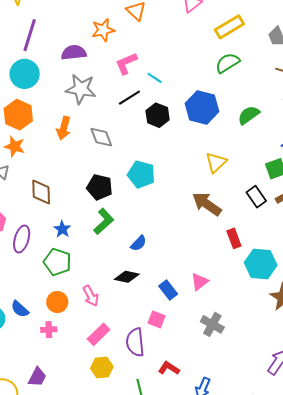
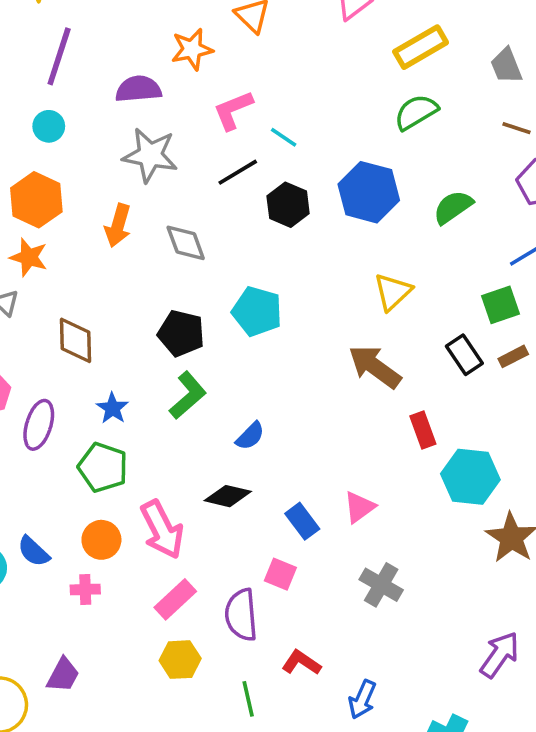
cyan circle: (25, 74) -> (49, 126), size x0.6
pink arrow: (91, 296) -> (162, 530), size x1.5

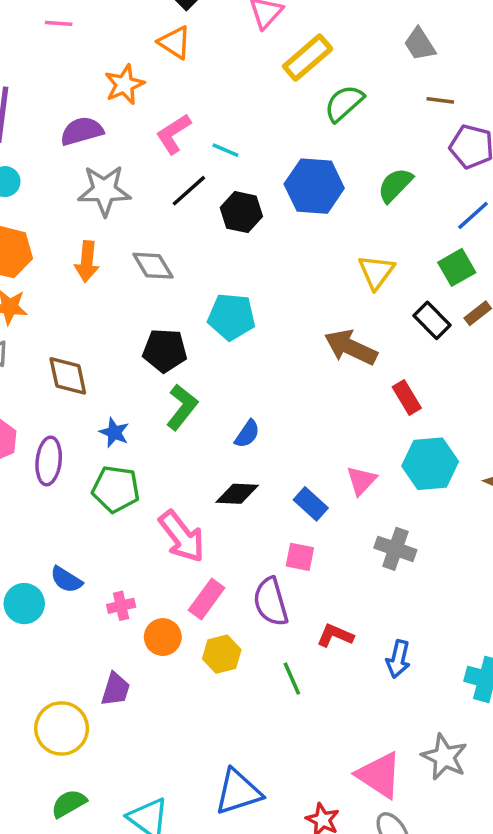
yellow rectangle: (421, 47) -> (308, 58), moved
yellow triangle: (393, 292) -> (376, 272), moved
cyan hexagon: (470, 477) -> (430, 464), moved
orange circle: (101, 540) -> (163, 637), moved

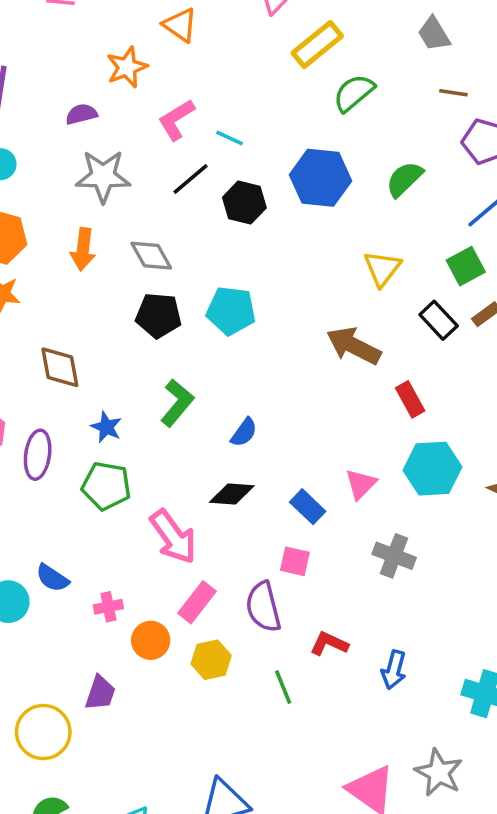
purple semicircle: (82, 131) -> (81, 114), size x0.7
black pentagon: (165, 351) -> (158, 315), moved

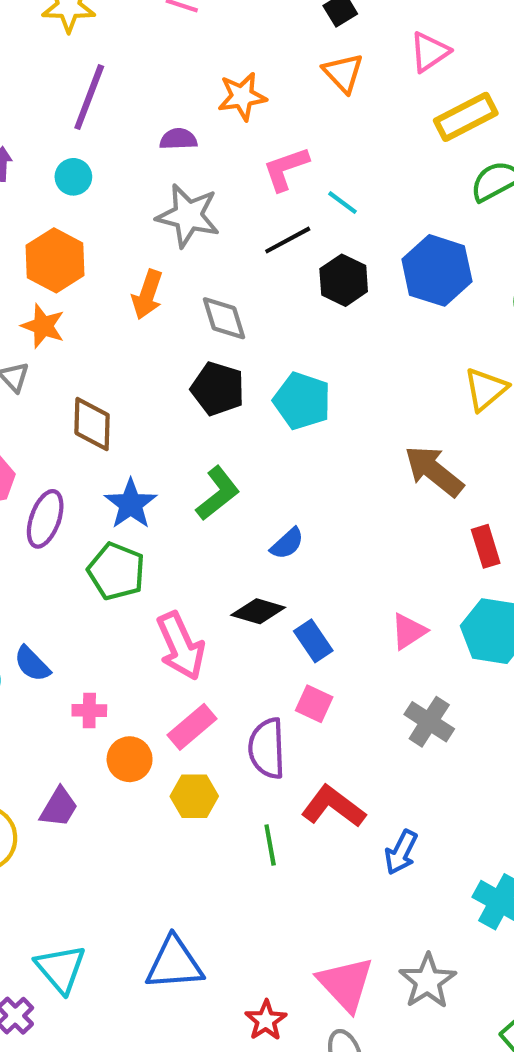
orange triangle: (180, 25) -> (343, 73), moved
blue star: (106, 427) -> (131, 504), size x1.4
blue rectangle: (308, 507) -> (313, 641), moved
red L-shape: (329, 644) -> (333, 807), size x1.4

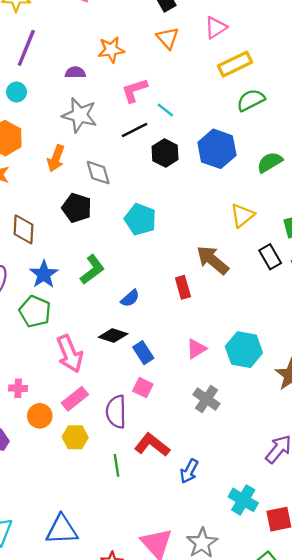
black pentagon: (218, 389) -> (77, 208), moved
red rectangle: (486, 546) -> (183, 287), moved

